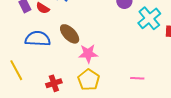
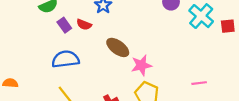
blue semicircle: (38, 39) -> (65, 59), moved

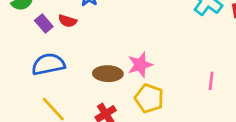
brown ellipse: (118, 47) -> (108, 74), moved, turned -30
pink line: (199, 83) -> (211, 81), turned -72

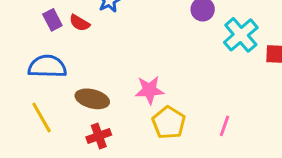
brown ellipse: (108, 74) -> (92, 99), moved
yellow pentagon: (149, 98) -> (169, 123), moved

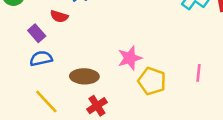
purple rectangle: (52, 20) -> (37, 33), moved
blue semicircle: (47, 66) -> (41, 58), size x0.7

